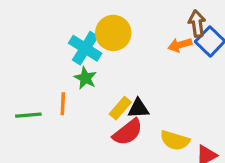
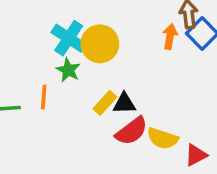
yellow circle: (113, 33) -> (100, 44), moved
orange arrow: (180, 45) -> (170, 37), turned 115
red semicircle: (128, 132) -> (132, 131), moved

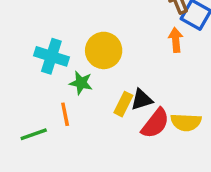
orange arrow: (170, 37) -> (176, 40), moved
cyan cross: (69, 38) -> (51, 56), moved

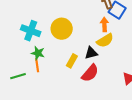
green star: (81, 83) -> (38, 53), moved
black triangle: (142, 100) -> (91, 53), moved
yellow semicircle: (186, 122) -> (105, 40), moved, turned -36

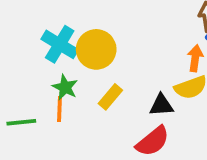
yellow circle: (62, 29) -> (96, 49), moved
yellow rectangle: (72, 61) -> (110, 97), moved

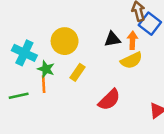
cyan cross: (60, 44) -> (24, 53), moved
black triangle: (161, 105) -> (112, 39), moved

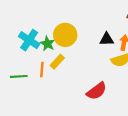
green star: (46, 69) -> (47, 44), moved
yellow rectangle: (77, 72) -> (57, 62), moved

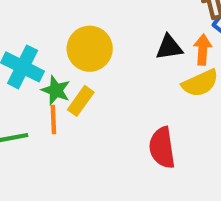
green star: (47, 44) -> (56, 90), moved
red semicircle: (97, 91) -> (162, 148), turned 125

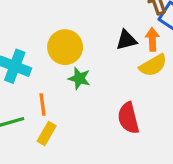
green star: (56, 90) -> (79, 78), moved
yellow rectangle: (81, 101) -> (47, 133), moved

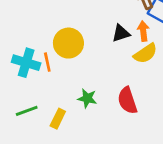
green star: (79, 78) -> (87, 98), moved
orange line: (43, 105) -> (47, 62), moved

